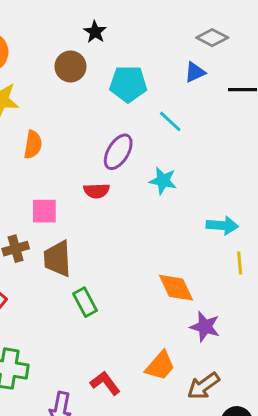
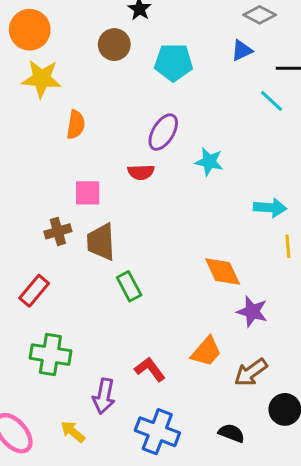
cyan line: (170, 121) -> (271, 101), moved

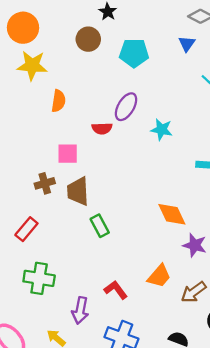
blue triangle: (242, 50) -> (187, 44), turned -30
red semicircle: (141, 172) -> (102, 128), moved

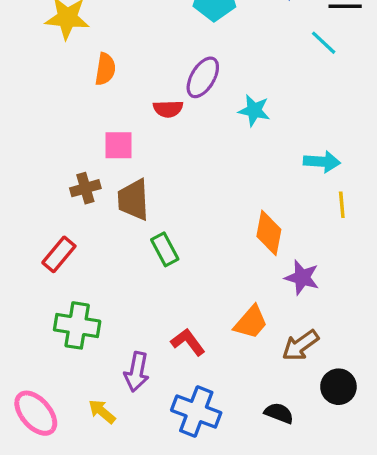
orange diamond: (172, 214) -> (269, 233), turned 36

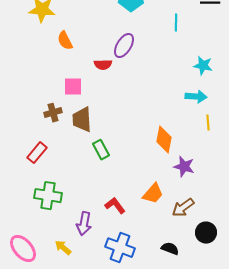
cyan line: (324, 43) -> (176, 23), moved, turned 48
orange semicircle: (105, 69) -> (65, 41), turned 144
cyan star: (254, 110) -> (203, 66), moved

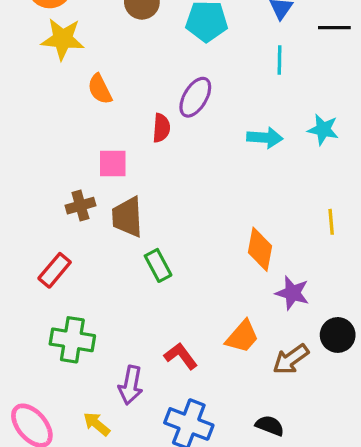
red semicircle: (103, 65) -> (161, 128), turned -84
cyan arrow: (196, 97) -> (265, 138), moved
black circle: (206, 233) -> (338, 335), moved

